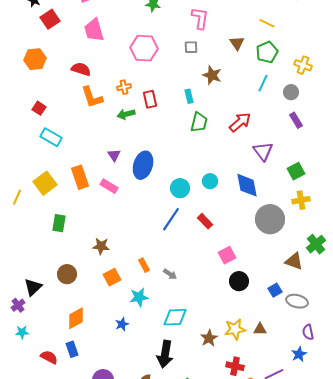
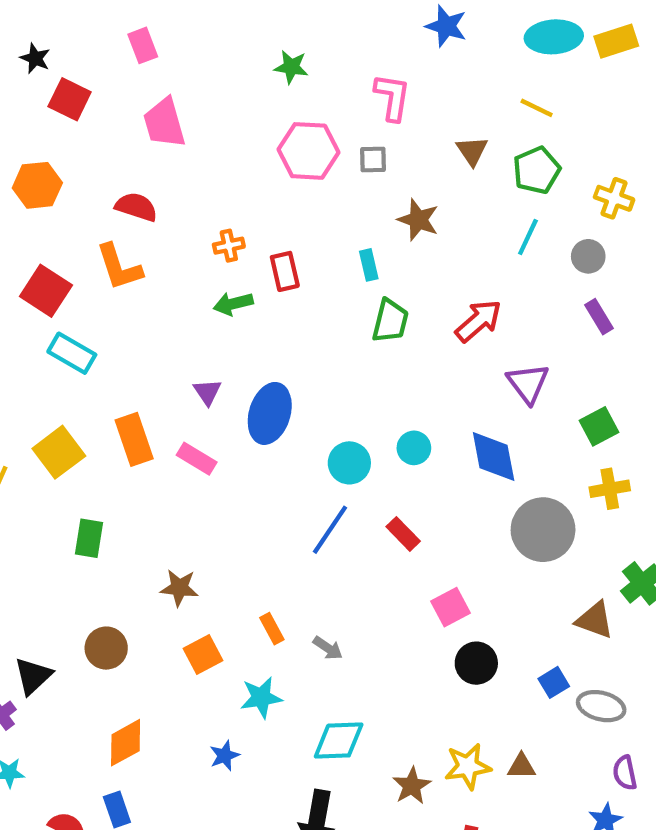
red square: (50, 19) -> (70, 99), turned -30
pink hexagon: (144, 48) -> (308, 151), moved
orange L-shape: (92, 97) -> (119, 267), moved
red square: (39, 108) -> (46, 291), size x1.6

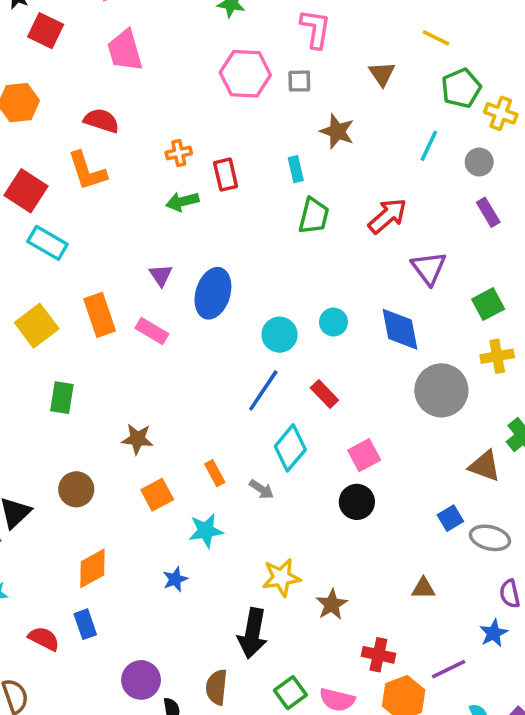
green pentagon: (537, 170) -> (461, 88), moved
black circle: (476, 663) -> (357, 502), moved
cyan diamond: (339, 741) -> (290, 448), moved, turned -48
yellow star: (468, 766) -> (281, 577), moved

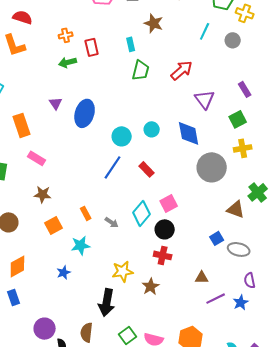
purple rectangle: (488, 212) -> (245, 89), moved
pink rectangle: (152, 331) -> (37, 158), moved
cyan diamond: (290, 448) -> (142, 213), moved
red cross: (378, 655) -> (163, 255), moved
purple line: (449, 669) -> (216, 299), moved

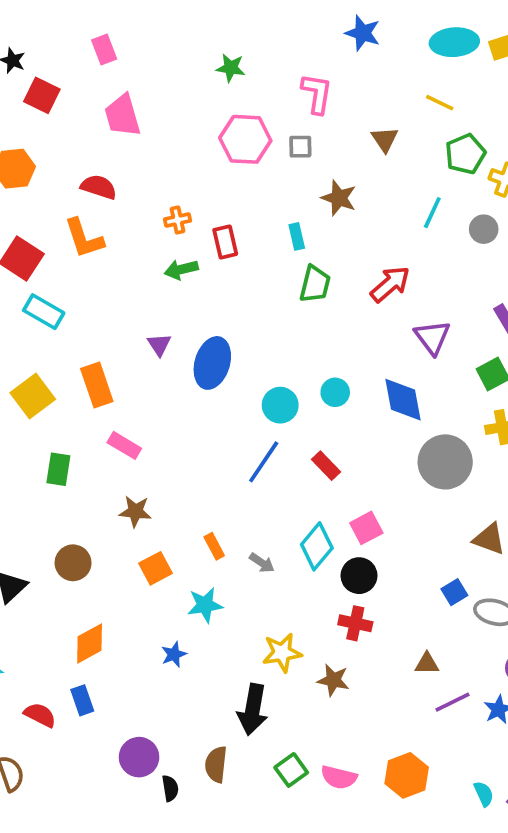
brown star: (151, 287) -> (333, 680), turned -30

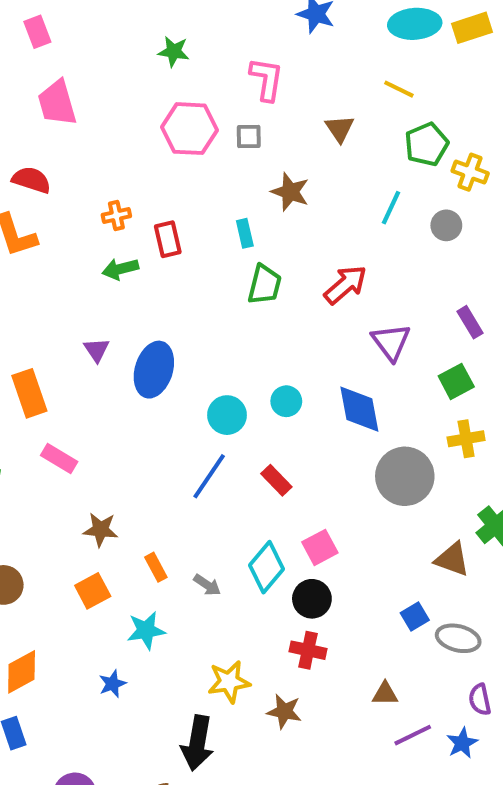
brown star: (135, 511) -> (101, 530), moved

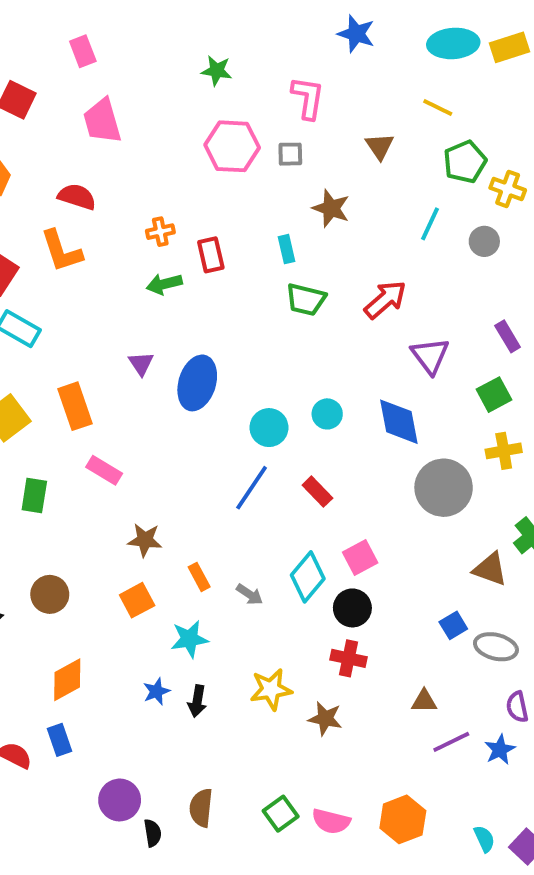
green trapezoid: (265, 285) -> (306, 300), turned 90
black arrow: (197, 743) -> (197, 701), moved, size x0.6

